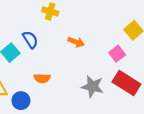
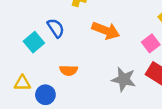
orange arrow: (76, 42) -> (106, 31), size x1.5

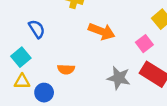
blue semicircle: (56, 28) -> (37, 29), moved
cyan square: (34, 42) -> (21, 57), moved

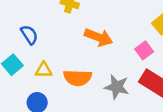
orange semicircle: (66, 69) -> (78, 78), moved, size x1.5
yellow triangle: (22, 82) -> (44, 70), moved

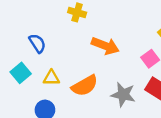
orange semicircle: (78, 78) -> (85, 86), turned -32

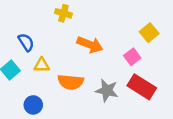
yellow triangle: (51, 78) -> (42, 65), moved
orange semicircle: (85, 86) -> (71, 82), turned 35

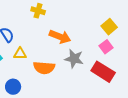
pink square: (132, 57) -> (106, 47), moved
gray star: (107, 90) -> (74, 59), moved

